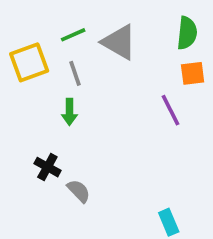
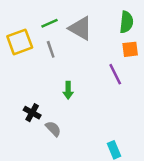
green arrow: (69, 112) -> (68, 90), moved

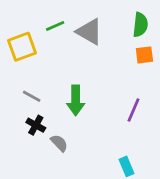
gray line: (51, 49) -> (32, 96), moved, turned -42
purple line: (115, 74) -> (133, 110), moved, turned 50
green arrow: (68, 90) -> (76, 100), size x1.5

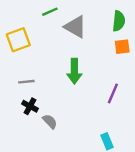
green line: (55, 26) -> (50, 12), moved
gray line: (32, 96) -> (26, 82), turned -35
green arrow: (76, 100) -> (74, 71), moved

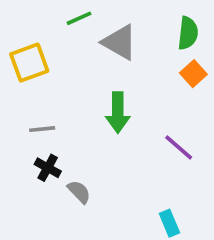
orange square: (122, 47) -> (193, 74), turned -35
purple line: (113, 93) -> (179, 147), turned -72

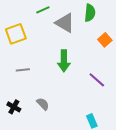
green semicircle: (188, 33) -> (90, 13), moved
black cross: (48, 168) -> (14, 107), moved

